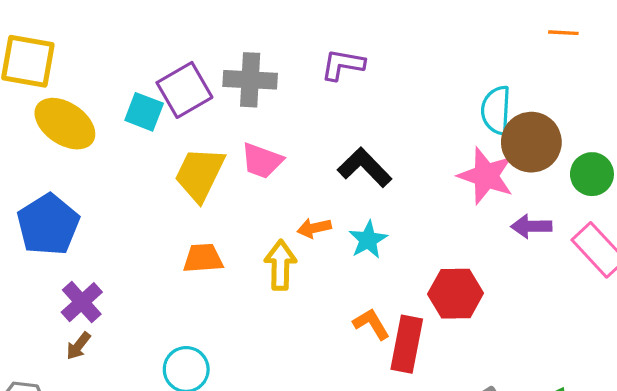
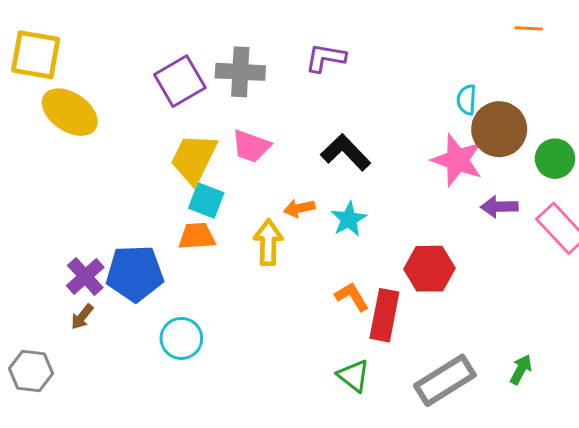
cyan semicircle: (496, 110) -> (467, 100), size x0.7
cyan square: (144, 112) -> (206, 200), moved
blue pentagon: (48, 225) -> (135, 273), moved, turned 30

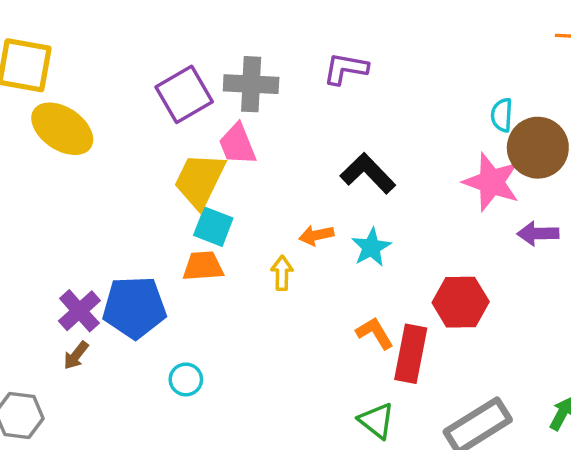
pink trapezoid: (251, 146) -> (237, 144), moved, turned 48
yellow arrow: (268, 242) -> (282, 273), size x0.7
cyan circle: (181, 338) -> (186, 379), size x0.7

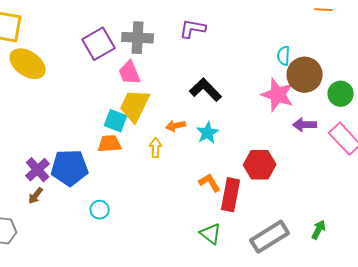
yellow trapezoid: (200, 180) -> (135, 106), moved

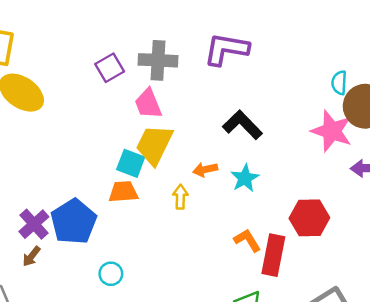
purple L-shape: (193, 29) -> (226, 49), size x1.4
purple square: (99, 44) -> (110, 68), size x0.7
blue pentagon: (70, 168) -> (74, 222), turned -30

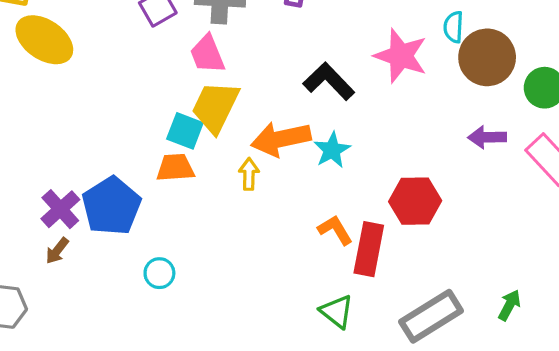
pink star: (332, 131) -> (401, 56), moved
orange arrow: (205, 170) -> (281, 139), size x1.8

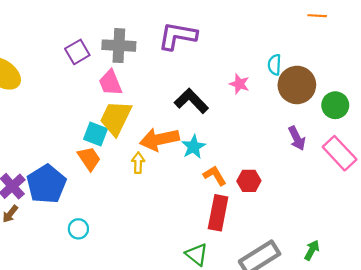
pink star: (401, 56) -> (239, 84), size x0.6
purple arrow: (487, 137) -> (297, 138), turned -115
orange trapezoid: (175, 168) -> (89, 159), turned 60
red hexagon: (415, 201) -> (249, 181), size x0.7
orange L-shape: (335, 230) -> (215, 176), moved

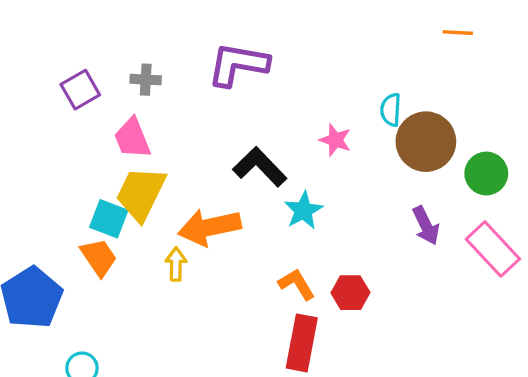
gray cross: (119, 46) -> (146, 80), size x0.6
cyan star: (193, 147) -> (303, 210), moved

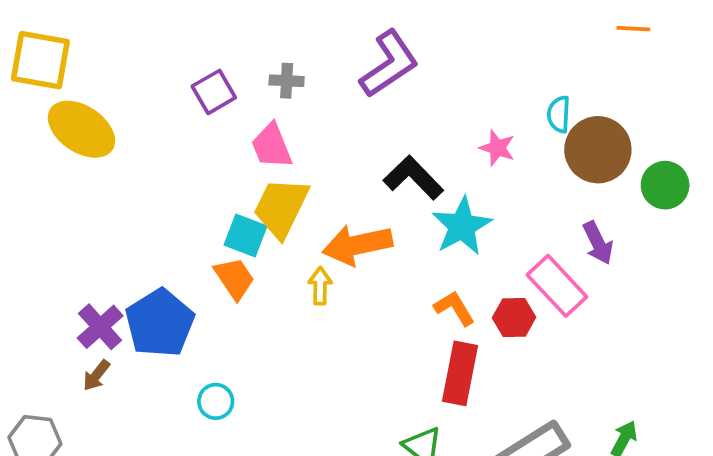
purple L-shape: (238, 64) -> (389, 64), turned 136
cyan star: (303, 210) -> (462, 226), size x1.4
pink rectangle: (493, 249) -> (557, 286), moved

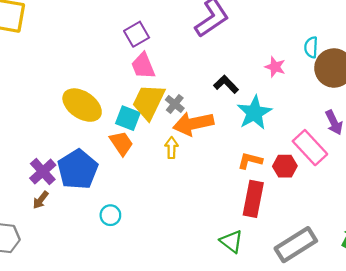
gray cross: (287, 81) -> (175, 104), moved, turned 36
purple square: (214, 92) -> (137, 34), moved
yellow ellipse: (81, 129) -> (82, 105), moved
black L-shape: (413, 178) -> (226, 84), size x0.7
orange L-shape: (454, 308) -> (250, 161), turned -45

